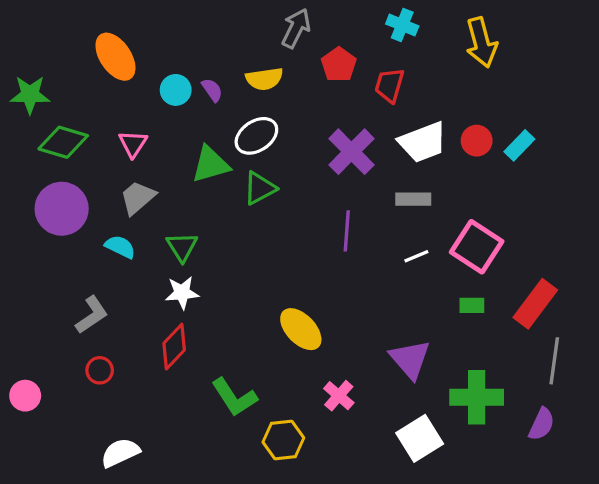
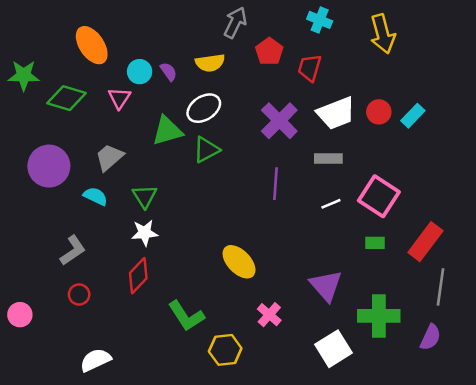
green diamond: (63, 142) -> (66, 98), moved
pink triangle: (133, 144) -> (119, 98), moved

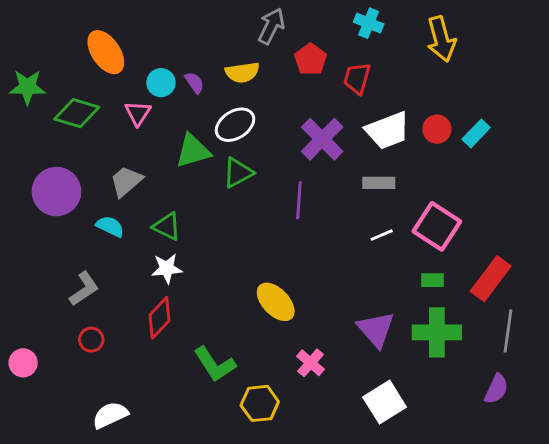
purple line: (276, 184) -> (299, 200), moved
green triangle: (145, 196) -> (167, 226), turned -32
green cross: (379, 316) -> (437, 332), moved

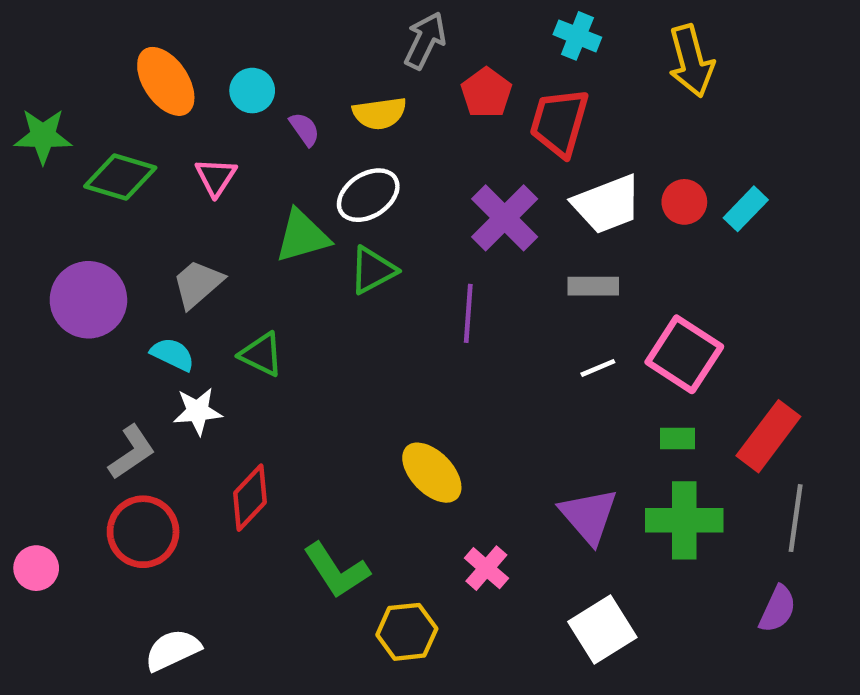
red trapezoid: (357, 78) -> (559, 122), size x1.4
cyan circle: (161, 83) -> (252, 91), moved
white star: (167, 268) -> (198, 411), moved
red circle: (91, 340) -> (143, 532), size x1.8

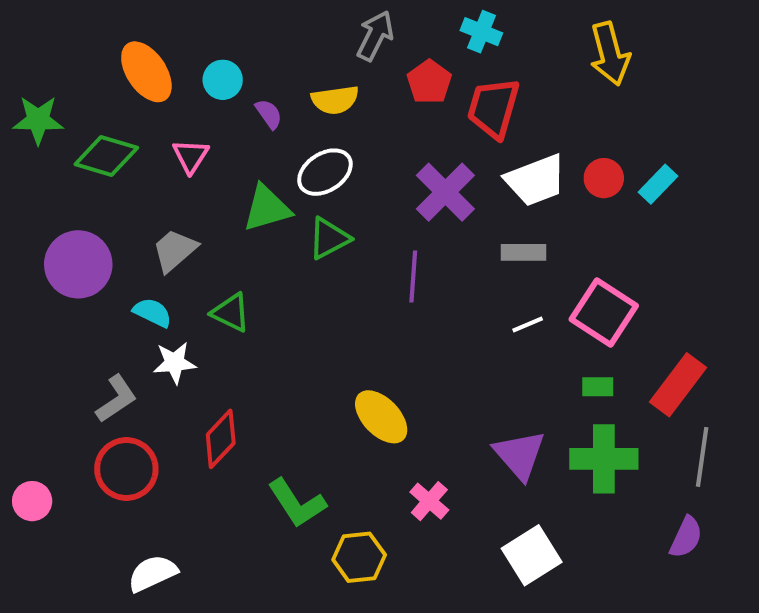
cyan cross: (577, 36) -> (481, 32), moved

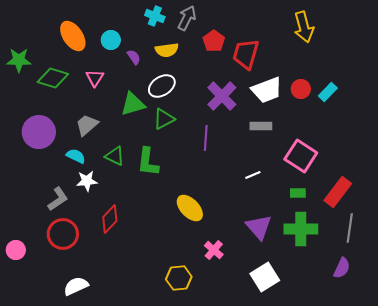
cyan cross: (481, 32) -> (155, 16), moved
white line: (528, 325) -> (253, 175), moved
green L-shape: (297, 503) -> (148, 162), moved, turned 40

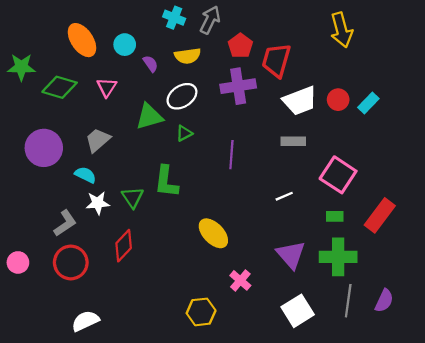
purple cross: (222, 96) -> (238, 86), moved, turned 36
green triangle: (164, 119) -> (184, 133), size x0.7
green triangle: (115, 156) -> (133, 197), moved, turned 30
gray line: (350, 228) -> (348, 301), moved
pink circle: (16, 250) -> (18, 262), moved

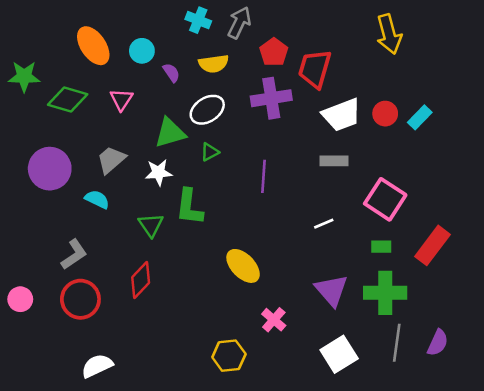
white star: (98, 203) -> (159, 172), moved

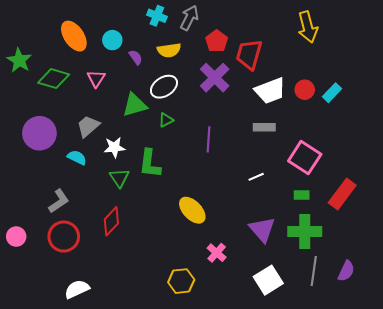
green star: (24, 76) -> (19, 60), turned 30
purple cross: (271, 98) -> (215, 78), turned -36
white star: (159, 172) -> (114, 147), moved

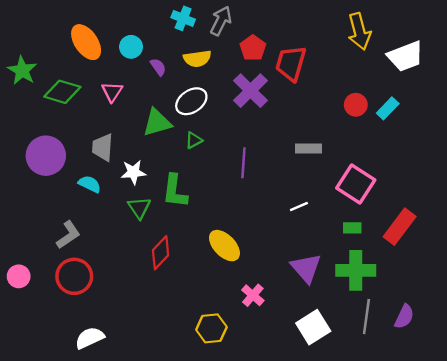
white trapezoid: (270, 91) -> (405, 56), moved
gray trapezoid: (88, 126) -> (103, 147), turned -45
red diamond: (111, 221) -> (161, 253), moved

